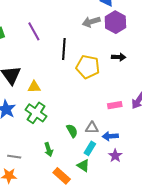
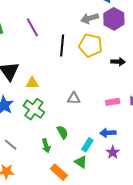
black arrow: (119, 57) -> (118, 62), moved
yellow pentagon: (88, 67) -> (90, 45), moved
gray triangle: (92, 128) -> (74, 98), moved
green semicircle: (72, 131) -> (62, 132), moved
gray line: (14, 157) -> (11, 145), moved, turned 32

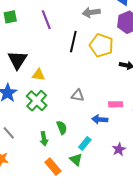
gray arrow: (90, 18) -> (91, 12), moved
blue arrow: (108, 133) -> (100, 119), moved
purple star: (113, 152) -> (119, 149), moved

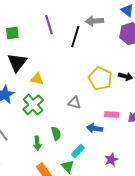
green square: (10, 17) -> (12, 33), moved
black line: (73, 42) -> (75, 37), moved
yellow pentagon: (101, 45) -> (100, 79), moved

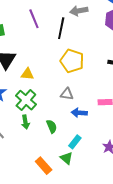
yellow pentagon: (100, 79) -> (72, 61), moved
blue arrow: (95, 128) -> (79, 113), moved
green arrow: (37, 143) -> (25, 122), moved

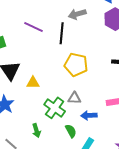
purple line: (34, 19) -> (34, 27), turned -36
green cross: (26, 100) -> (55, 108), moved
green semicircle: (52, 126) -> (71, 131), moved

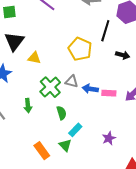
black line: (62, 33) -> (105, 31), moved
blue arrow: (89, 115) -> (90, 89), moved

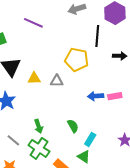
gray triangle: (72, 82) -> (57, 81), moved
green cross: (50, 87) -> (39, 148), moved

